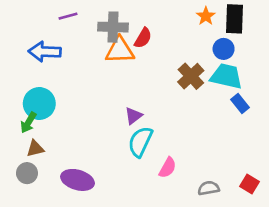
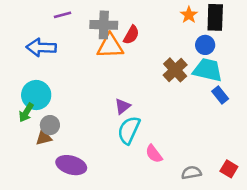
brown triangle: (35, 149) -> (44, 138), moved
pink semicircle: (168, 168) -> (154, 154), turned 114
gray circle: (27, 173) -> (50, 125), moved

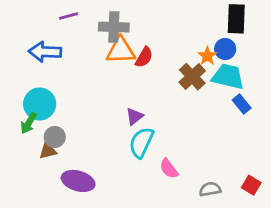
orange star: (189, 15) -> (207, 56), moved
red semicircle: (131, 35) -> (144, 57), moved

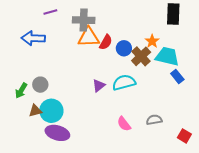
blue circle: (225, 49) -> (124, 48), moved
cyan circle: (40, 104) -> (51, 111), moved
gray circle: (55, 137) -> (40, 85), moved
cyan semicircle: (141, 142) -> (124, 83), moved, turned 50
gray semicircle: (210, 189) -> (154, 120), moved

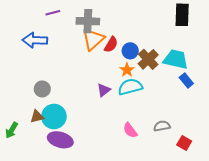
orange triangle: (89, 37) -> (93, 39), turned -40
orange star: (152, 41) -> (127, 70), moved
green arrow: (21, 91) -> (12, 130), moved
red square: (184, 136) -> (184, 143), moved

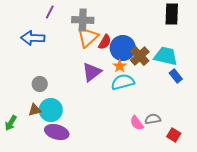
purple line: (53, 13) -> (50, 12), turned -48
blue circle: (130, 51) -> (123, 48), size x1.6
purple triangle: (104, 90) -> (92, 72), moved, size x1.5
pink semicircle: (130, 130) -> (137, 123), moved

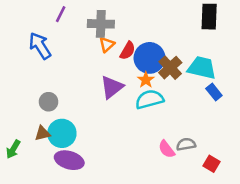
orange triangle: (88, 37) -> (107, 45), size x0.6
blue arrow: (33, 38) -> (40, 46), turned 55

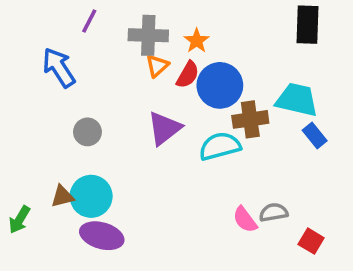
brown cross: (170, 68) -> (250, 119), moved, turned 35
orange star: (146, 80) -> (197, 41), moved
gray circle: (49, 102) -> (87, 132), moved

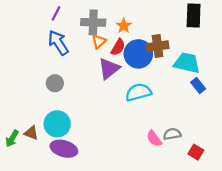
blue arrow: (59, 68) -> (58, 43), moved
brown cross: (250, 119) -> (158, 46), moved
purple triangle: (164, 128) -> (109, 69), moved
brown triangle: (62, 196) -> (31, 133), moved, turned 35

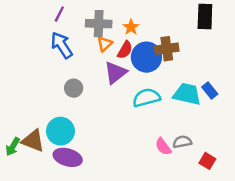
cyan trapezoid: (187, 63) -> (187, 94), moved
gray circle: (55, 83) -> (74, 88), moved
brown triangle: (31, 133) -> (33, 141), size x1.5

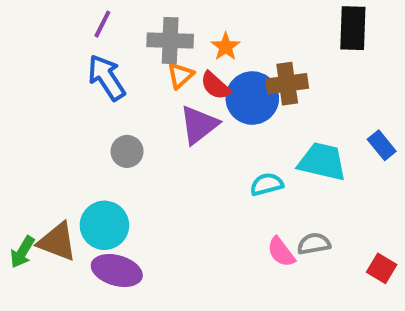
red semicircle: (125, 50) -> (215, 86), turned 102
blue rectangle: (210, 90) -> (382, 145), moved
cyan semicircle: (146, 98) -> (267, 184), moved, size x0.7
red square: (207, 161) -> (382, 268), moved

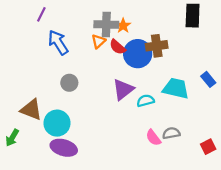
purple line: (102, 24) -> (41, 14), moved
gray cross: (170, 41) -> (106, 25), moved
purple triangle: (199, 125) -> (123, 89), moved
brown triangle: (57, 242) -> (31, 110), moved
red square: (382, 268) -> (208, 147), turned 32

